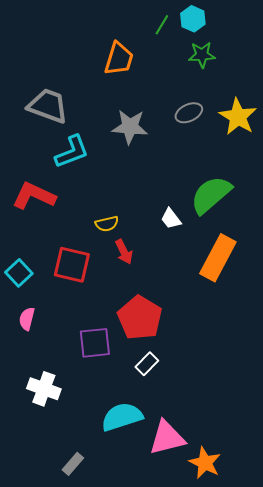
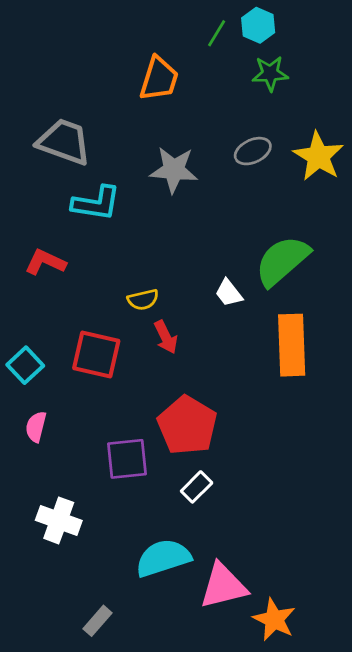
cyan L-shape: (72, 152) -> (96, 203), turned 30
red L-shape: (34, 196) -> (45, 262), size x0.7
orange rectangle: (218, 258) -> (292, 345), turned -30

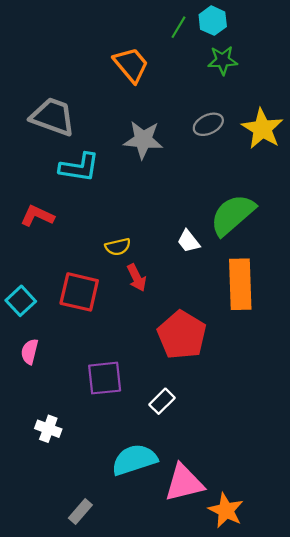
orange trapezoid: (159, 79) -> (131, 65), turned -57
red pentagon: (187, 425) -> (182, 335), moved
white cross: (59, 520) -> (48, 429), size x0.7

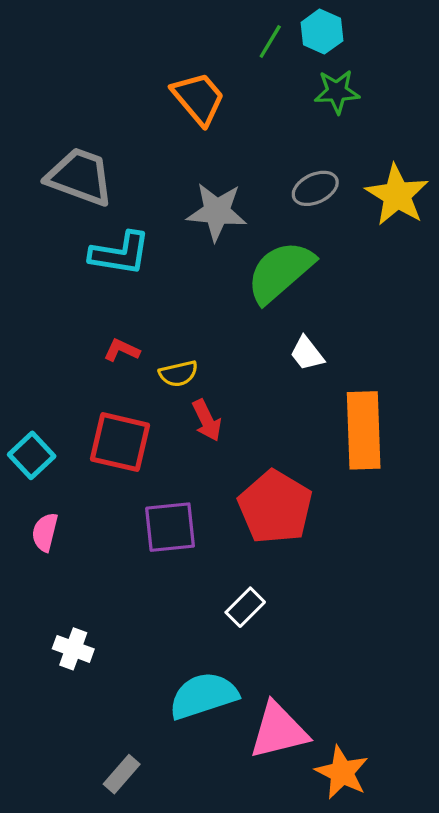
green semicircle: (233, 215) -> (280, 272), moved
red L-shape: (37, 216) -> (122, 350), moved, size x0.7
white trapezoid: (188, 241) -> (307, 354), moved
purple square: (105, 378) -> (170, 527), moved

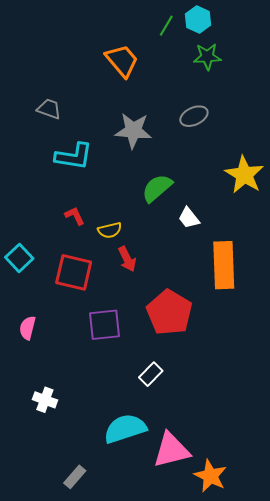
gray trapezoid: (80, 177) -> (49, 109), size x0.6
yellow star: (397, 195) -> (244, 175), moved
green semicircle: (280, 272) -> (157, 188), moved, size x0.7
red L-shape: (122, 350) -> (75, 216), turned 40
cyan square: (32, 455) -> (19, 258), moved

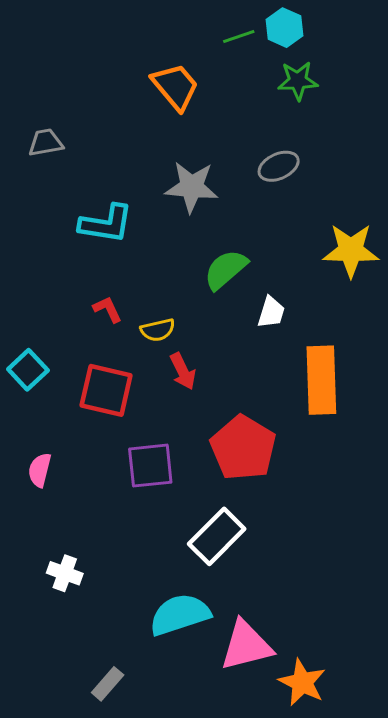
green line: (166, 26) -> (239, 36), turned 40
gray trapezoid: (49, 109) -> (46, 143), moved, turned -30
yellow star: (244, 175) -> (351, 250), turned -30
white trapezoid: (189, 218) -> (271, 312), turned -125
white rectangle: (151, 374) -> (217, 536), size x1.6

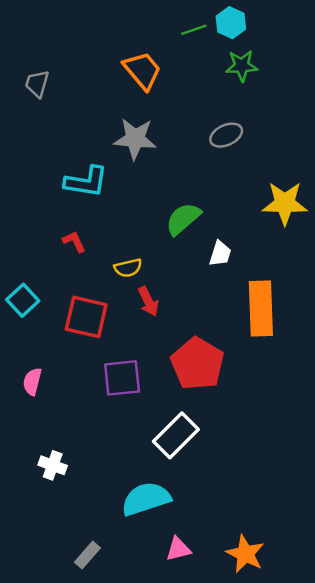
gray trapezoid: (46, 143) -> (37, 84), moved, turned -64
gray star: (192, 187) -> (135, 139), moved
red L-shape: (108, 309) -> (74, 242), moved
pink triangle: (246, 646) -> (178, 549), moved, size x0.6

